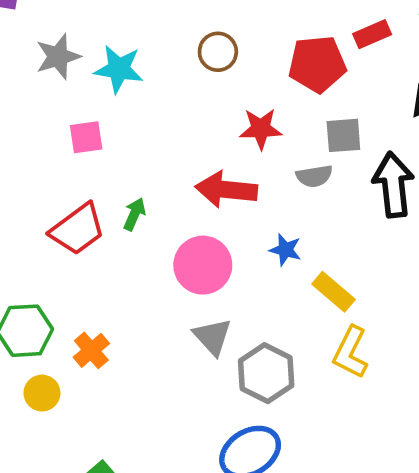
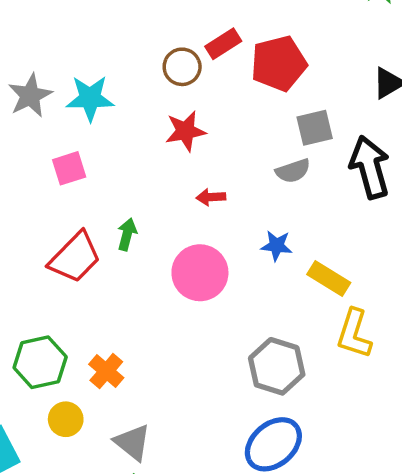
red rectangle: (372, 34) -> (223, 44), moved
red star: (261, 129) -> (185, 131), moved
red arrow: (226, 190) -> (211, 197), size x0.5
gray triangle: (213, 337) -> (133, 442), moved

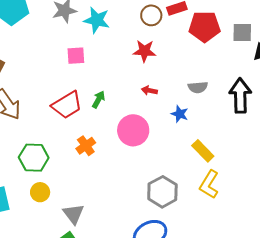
gray square: (315, 128) -> (242, 33), moved
blue star: (276, 246) -> (180, 114), moved
orange cross: (106, 371) -> (86, 146), moved

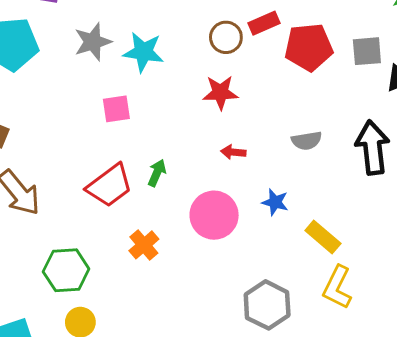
blue star: (180, 114) -> (275, 202), moved

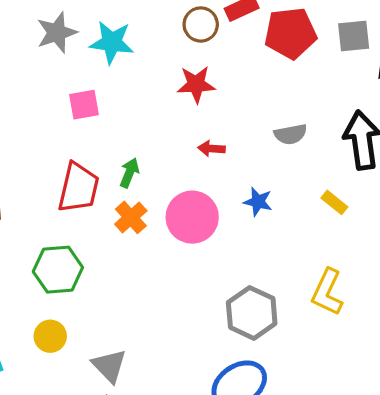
red trapezoid: (110, 186) -> (78, 188), turned -39
yellow rectangle: (323, 237) -> (334, 202), moved, size x0.7
orange cross: (144, 245) -> (131, 217), moved
green hexagon: (66, 270) -> (58, 270), moved

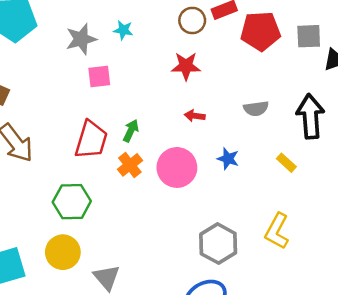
gray star: (57, 33) -> (81, 39), moved
cyan star: (112, 42) -> (123, 30), size x0.6
yellow circle: (50, 336) -> (63, 252), size x1.4

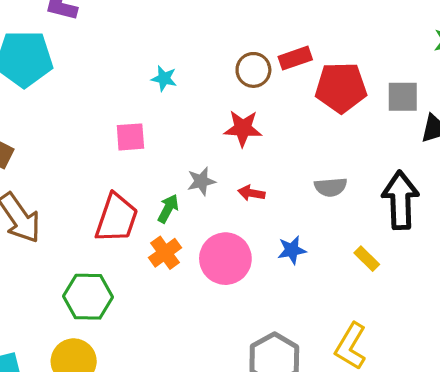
gray star: (81, 39) -> (201, 181), moved, size x0.7
blue star: (228, 159) -> (292, 250), turned -30

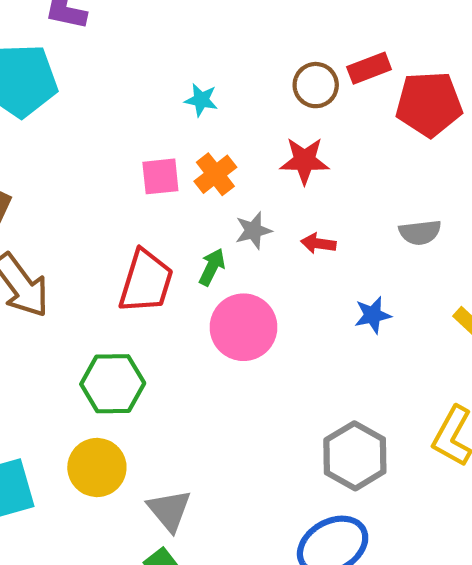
orange cross: (165, 253) -> (215, 174), moved
pink circle: (225, 259) -> (243, 327), moved

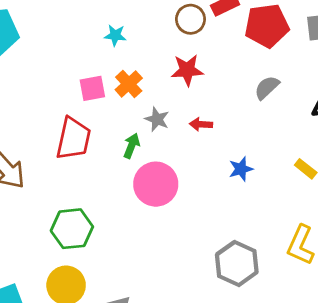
gray star: (253, 231) -> (157, 119), turned -30
gray semicircle: (420, 232) -> (267, 88), moved, turned 148
red trapezoid: (146, 281) -> (73, 139), moved

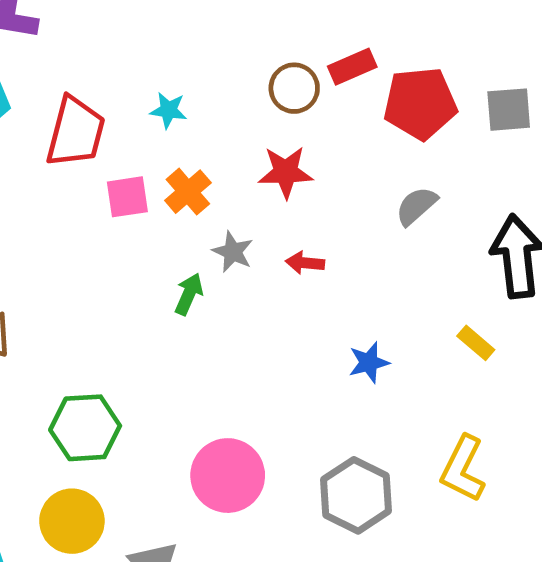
red trapezoid: (73, 139) -> (76, 132), moved
blue star: (241, 169) -> (369, 362), moved
pink circle: (156, 184) -> (228, 476), moved

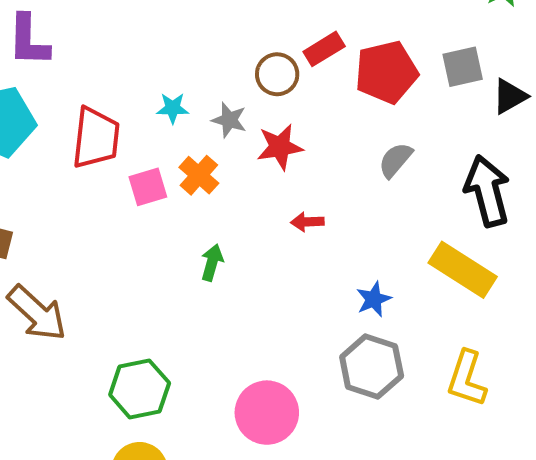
gray star: (233, 252) -> (229, 120), moved
yellow rectangle: (476, 343) -> (463, 270), size x2.0
gray hexagon: (356, 495) -> (372, 366), moved

